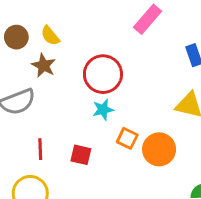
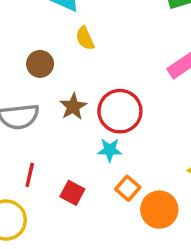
yellow semicircle: (50, 36) -> (85, 38), moved
brown circle: (16, 37) -> (40, 64), moved
brown star: (44, 66) -> (73, 107), moved

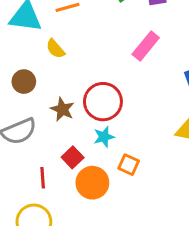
red square: (72, 193) -> (73, 157), moved, turned 35
orange circle: (159, 210) -> (92, 183), moved

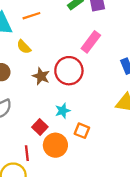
red circle: (103, 102) -> (69, 71), moved
brown star: (62, 109) -> (41, 76), moved
red line: (43, 178) -> (27, 153), moved

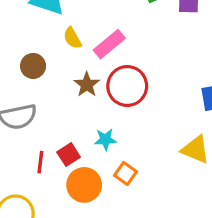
pink rectangle: (91, 42) -> (109, 44), moved
red line: (27, 153) -> (40, 162), moved

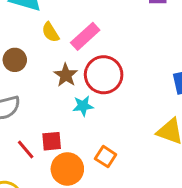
cyan star: (105, 139) -> (83, 106), moved
red square: (69, 155) -> (52, 141), turned 30
red line: (40, 162) -> (26, 149), turned -45

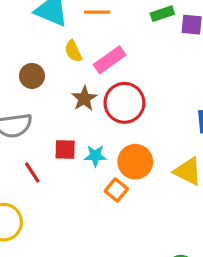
cyan star: (83, 106) -> (95, 156), moved
red square: (52, 141) -> (65, 150), moved
orange circle: (67, 169) -> (135, 162), moved

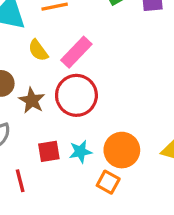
brown star: (84, 98) -> (32, 100), moved
red circle: (124, 103) -> (76, 95), moved
red line: (32, 172) -> (20, 181), turned 30

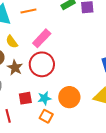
yellow semicircle: (38, 50) -> (12, 42), moved
orange square: (108, 182) -> (46, 116), moved

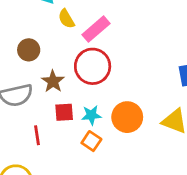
yellow semicircle: (12, 42) -> (66, 19), moved
brown star: (15, 68) -> (53, 81), moved

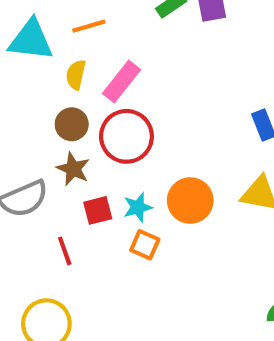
yellow semicircle: (66, 19) -> (76, 75), turned 54
brown circle: (29, 50) -> (72, 124), moved

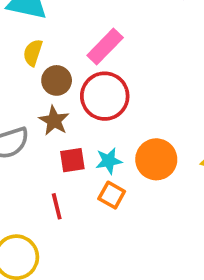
yellow semicircle: (76, 75) -> (33, 53), moved
red line: (65, 251) -> (57, 206), moved

